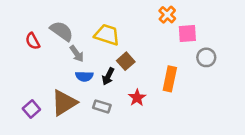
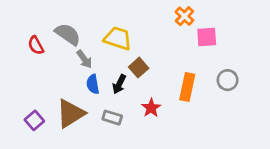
gray circle: (206, 57) -> (228, 80), moved
blue semicircle: (84, 76) -> (93, 84), turned 78

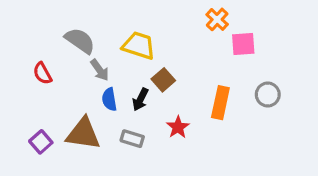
red semicircle: (36, 45) -> (42, 73), moved
brown triangle: (71, 113) -> (83, 134), turned 40

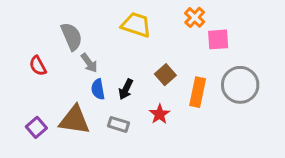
gray semicircle: (80, 41) -> (72, 36), turned 32
yellow trapezoid: (139, 46) -> (136, 25), moved
brown square: (163, 80) -> (165, 75), moved
gray circle: (268, 95) -> (240, 85), size x1.6

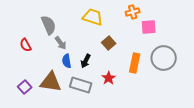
orange cross: (195, 17) -> (133, 12), turned 32
brown square: (165, 75) -> (109, 43), moved
gray rectangle: (118, 124) -> (81, 85), size x1.5

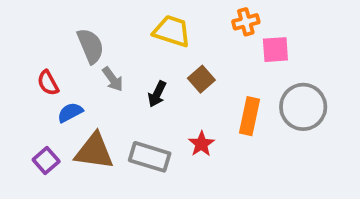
blue semicircle: (67, 61) -> (70, 112), moved, turned 72
black arrow: (86, 61) -> (157, 94), moved

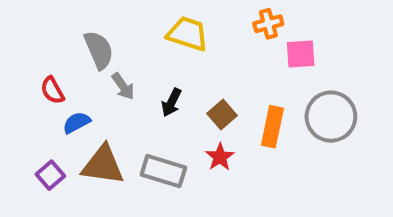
brown square: (201, 79) -> (222, 115), moved

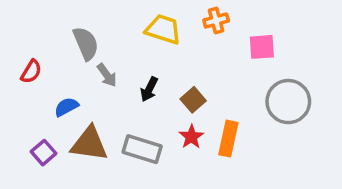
orange cross: (268, 24) -> (216, 21), moved
red semicircle: (52, 90) -> (31, 72), moved, turned -120
orange rectangle: (272, 127) -> (228, 139), moved

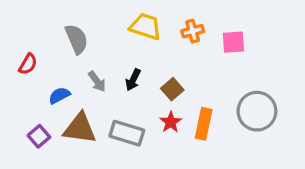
orange cross: (216, 21) -> (193, 31), moved
gray arrow: (107, 75) -> (97, 81), moved
gray circle: (288, 102) -> (257, 111), moved

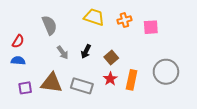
blue semicircle: (59, 95) -> (18, 61), moved, turned 32
purple square: (39, 136) -> (25, 88), turned 32

